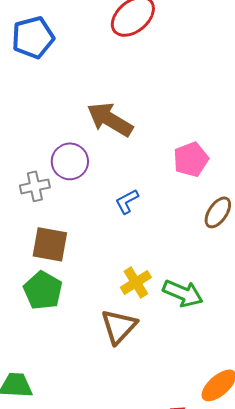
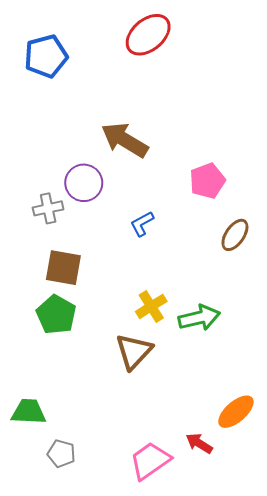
green arrow: (183, 293) -> (199, 318), turned -36

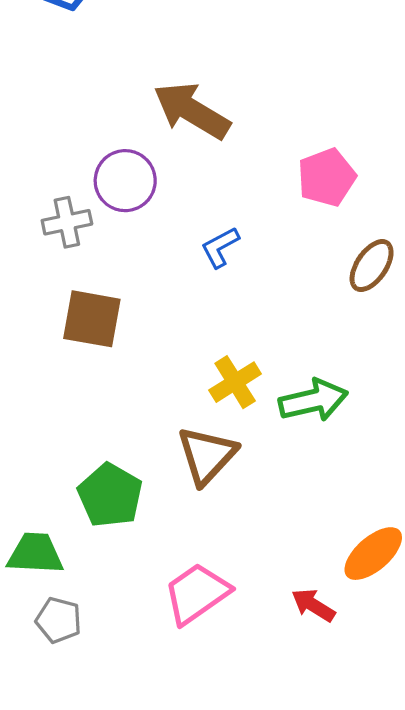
green pentagon: (56, 315) -> (110, 495), moved
gray pentagon: (61, 454) -> (59, 620), moved
pink trapezoid: (150, 461) -> (197, 593), moved

